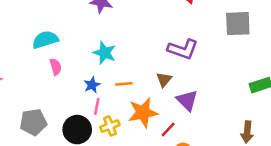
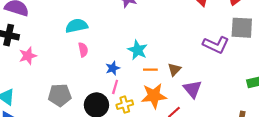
purple L-shape: (183, 49) -> (216, 45), moved
cyan star: (104, 53) -> (138, 50), moved
orange line: (124, 84) -> (150, 70), moved

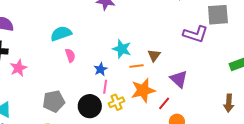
brown triangle: (174, 69) -> (154, 55), moved

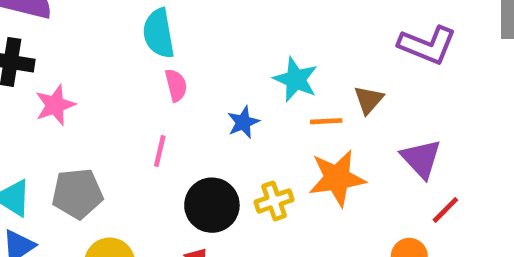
cyan semicircle: (61, 34) -> (159, 33), turned -85
purple L-shape: (195, 34) -> (427, 45), moved
pink line: (105, 87) -> (160, 151), moved
gray pentagon: (54, 101) -> (77, 194), moved
red line: (164, 103) -> (445, 210), moved

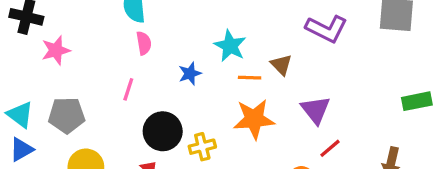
brown triangle: (369, 100) -> (281, 65), turned -30
yellow cross: (274, 201) -> (202, 147), moved

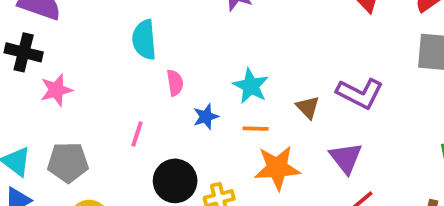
purple L-shape: (326, 29) -> (360, 93), moved
pink semicircle: (144, 43) -> (175, 83), moved
orange line: (250, 78) -> (256, 129), moved

